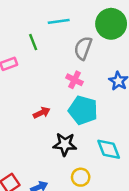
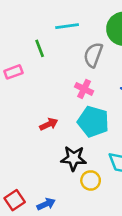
yellow circle: (81, 177) -> (91, 180), moved

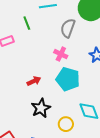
black star: (74, 158) -> (41, 108), moved, turned -30

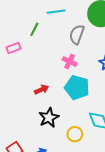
green line: (27, 23) -> (34, 29), turned 48

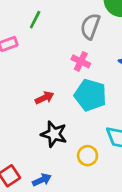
black star: (49, 118) -> (54, 134), turned -30

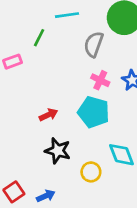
pink cross: (81, 61) -> (100, 80), moved

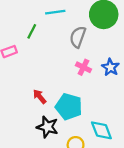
cyan pentagon: (94, 112) -> (69, 107), moved
red arrow: (48, 115) -> (40, 97), turned -105

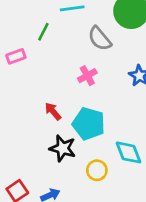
gray semicircle: (78, 37) -> (100, 39), turned -60
pink cross: (83, 67) -> (87, 76), moved, turned 35

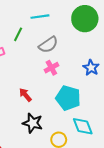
gray semicircle: (100, 39) -> (48, 45), moved, turned -84
cyan pentagon: (89, 124) -> (68, 98), moved

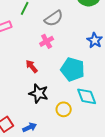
pink cross: (51, 68) -> (47, 41), moved

